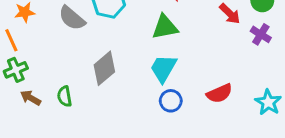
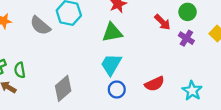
gray diamond: (104, 68) -> (63, 88), moved
green semicircle: (64, 96) -> (20, 70), moved

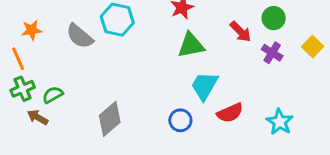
green triangle: (112, 32) -> (191, 45), moved
cyan trapezoid: (111, 64) -> (204, 86), moved
green semicircle: (20, 70) -> (53, 95), turned 70

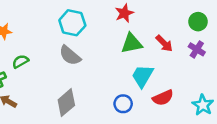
red arrow: (241, 32) -> (164, 43), moved
gray semicircle: (80, 36) -> (70, 55), moved
green semicircle: (53, 95) -> (20, 61), moved

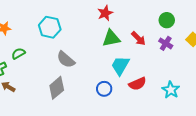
cyan hexagon: (72, 23) -> (50, 27), moved
gray semicircle: (70, 55) -> (66, 60), moved

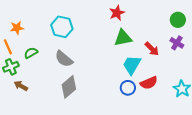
red arrow: (138, 38) -> (152, 49), moved
gray semicircle: (66, 60) -> (64, 59), moved
blue circle: (104, 89) -> (128, 88), moved

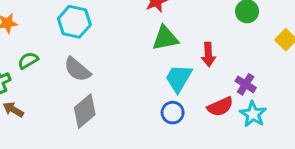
purple cross: (177, 43) -> (246, 84), moved
red arrow: (152, 49) -> (208, 55), turned 42
red semicircle: (149, 83) -> (220, 107), moved

